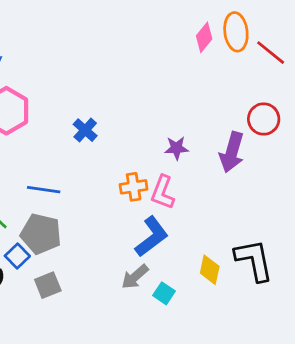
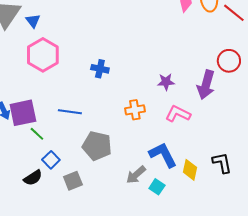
blue cross: (85, 130) -> (100, 69), turned -30
pink L-shape: (163, 192) -> (178, 114), moved, turned 95
gray pentagon: (41, 234) -> (97, 146), moved
blue L-shape: (152, 237) -> (163, 155), moved, turned -80
black L-shape: (254, 260) -> (222, 163), size x0.7

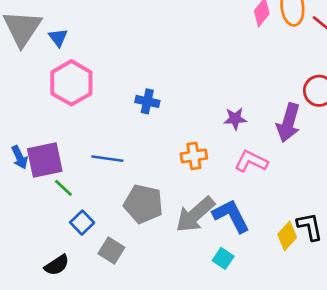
yellow diamond: (190, 170) -> (287, 236), moved, turned 30
gray arrow: (136, 175) -> (195, 215), moved, size x1.5
black semicircle: (33, 178) -> (57, 265), moved
gray square: (73, 181) -> (111, 250), turned -36

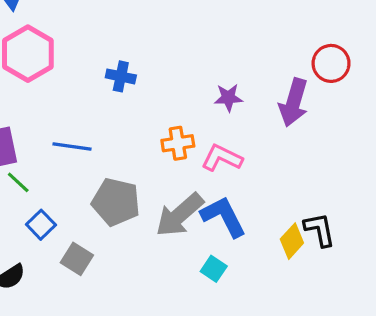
pink L-shape: (251, 161) -> (222, 158), moved

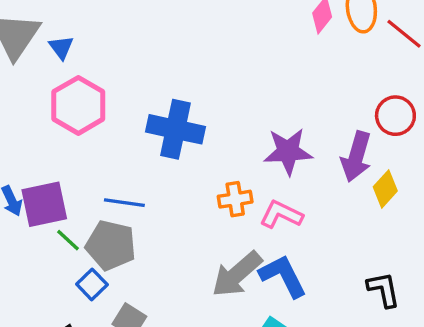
blue cross: (121, 76) -> (175, 129), size x1.8
purple star: (228, 98) -> (288, 151), size x1.6
gray pentagon: (116, 202) -> (111, 245), moved
yellow diamond: (292, 241) -> (385, 189), moved

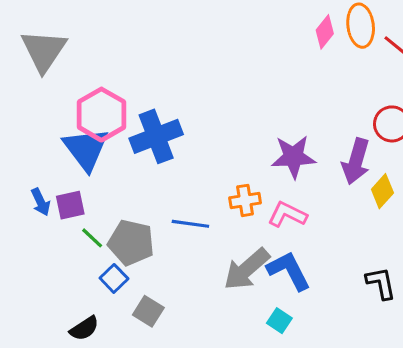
blue triangle: (61, 47) -> (86, 149), moved, size x2.0
blue cross: (175, 129) -> (156, 136), moved, turned -33
blue line: (124, 203) -> (190, 224), moved
purple square: (44, 204) -> (70, 205), size x0.7

